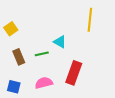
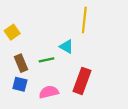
yellow line: (90, 20) -> (84, 20), moved
blue square: (14, 87) -> (20, 84), moved

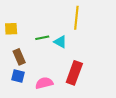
yellow square: (12, 32) -> (11, 29), turned 32
green line: (47, 60) -> (42, 38), moved

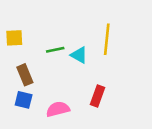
yellow line: (76, 18) -> (107, 39), moved
red rectangle: (74, 73) -> (97, 96), size x0.7

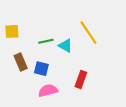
yellow line: (107, 39) -> (88, 33), turned -40
blue square: (24, 100) -> (41, 69), moved

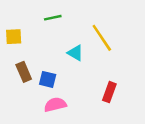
green line: (46, 41) -> (53, 18), moved
red rectangle: (81, 80) -> (109, 92), moved

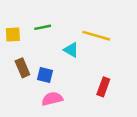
green line: (53, 18) -> (43, 27), moved
yellow line: (102, 38) -> (96, 36), turned -40

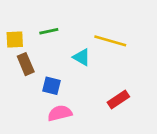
brown rectangle: (22, 68) -> (26, 64), moved
red rectangle: (103, 87) -> (118, 99), turned 36

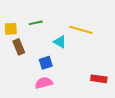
blue square: (52, 86) -> (46, 63), moved, turned -32
red rectangle: (118, 99) -> (99, 79), moved, turned 42

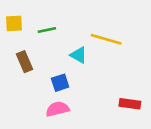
yellow square: (11, 29) -> (14, 23), moved

